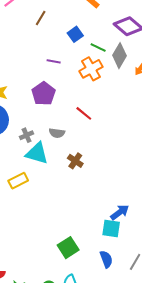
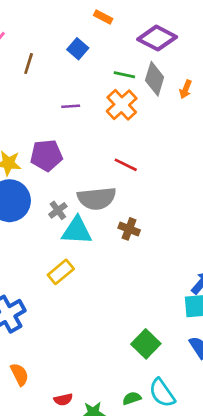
brown line: (41, 18) -> (29, 63), moved
blue square: (75, 34) -> (78, 49), moved
purple pentagon: (44, 94) -> (46, 155), moved, turned -30
gray semicircle: (57, 133) -> (97, 198), size x1.8

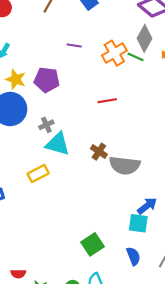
green line: (124, 75) -> (136, 57), moved
red line: (126, 165) -> (107, 101), turned -48
gray semicircle: (97, 198) -> (125, 165), moved

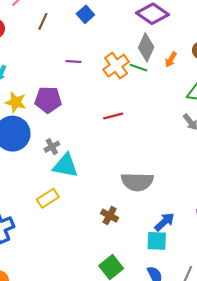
brown cross: (99, 152) -> (110, 216), moved

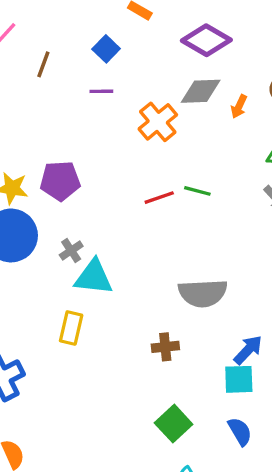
gray diamond: (146, 47) -> (201, 91), turned 68
purple line: (73, 61) -> (101, 91), moved
green line: (138, 68) -> (197, 191), moved
yellow rectangle: (48, 198) -> (71, 328), turned -40
brown cross: (110, 216) -> (165, 347), turned -30

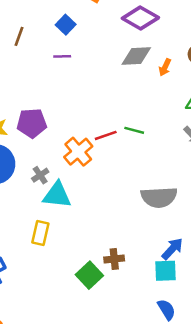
orange cross: (158, 122) -> (78, 152), moved
gray semicircle: (203, 293) -> (159, 197), moved
brown cross: (165, 347) -> (114, 259), moved
green square: (174, 424) -> (89, 275), moved

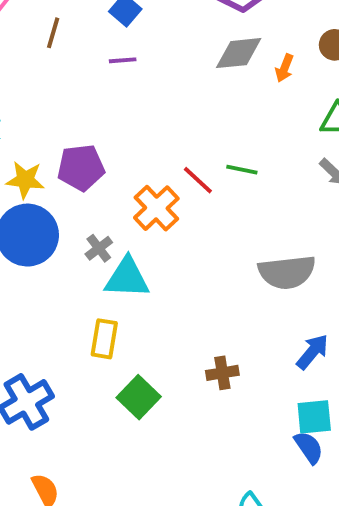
red line: (106, 135) -> (198, 180), turned 65
cyan square: (166, 271) -> (314, 417), moved
green square: (89, 275) -> (139, 397), moved

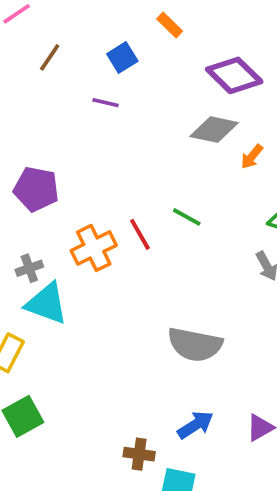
green line: (242, 170) -> (187, 217), moved
brown cross: (222, 373) -> (139, 454), moved

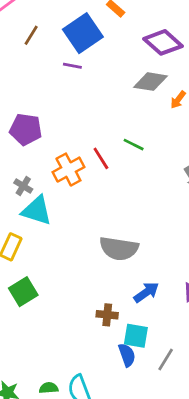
blue square: (122, 58) -> (83, 33), size x1.8
gray cross: (29, 268) -> (23, 186), turned -36
gray semicircle: (195, 344) -> (119, 249), moved

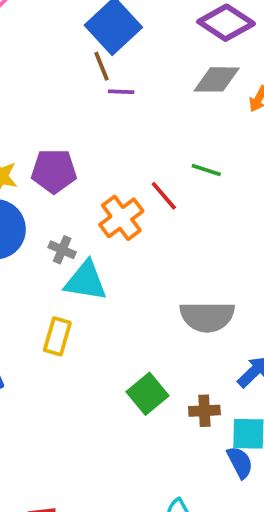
brown line: (31, 35) -> (101, 66), moved, turned -45
purple line: (72, 66) -> (121, 92), moved
green square: (23, 292) -> (147, 394), moved

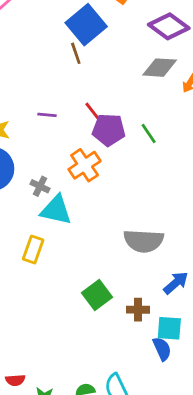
purple line: (121, 92) -> (47, 115), moved
green line: (206, 170) -> (149, 133), turned 35
purple pentagon: (54, 171) -> (109, 130), moved
red line: (164, 196) -> (94, 113), moved

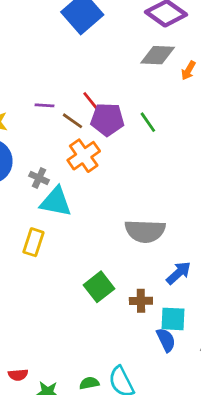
brown line: (76, 53) -> (73, 121), moved, turned -35

